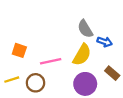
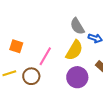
pink line: (51, 61) -> (45, 56), turned -48

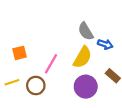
orange square: (16, 46) -> (20, 53), turned -32

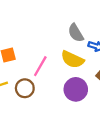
yellow semicircle: (82, 57) -> (72, 59), turned 85

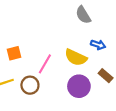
gray semicircle: (76, 33) -> (83, 15), moved

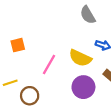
orange square: (14, 53) -> (18, 45), moved
brown circle: (30, 85) -> (30, 96), moved

